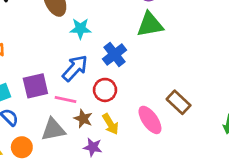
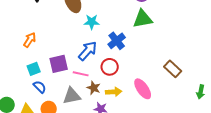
brown rectangle: (179, 102) -> (173, 69), moved
yellow arrow: (110, 124) -> (114, 92), turned -63

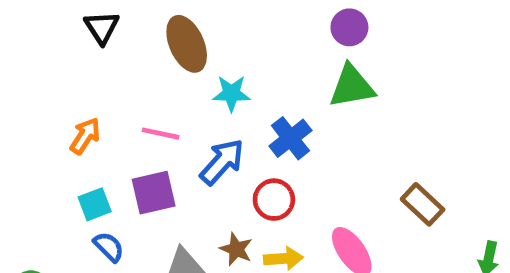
pink line: (81, 74) -> (161, 134), moved

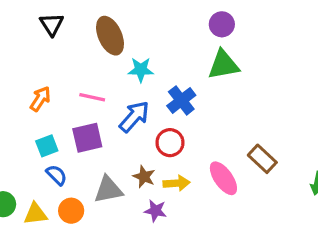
brown rectangle: (423, 204) -> (262, 159), moved

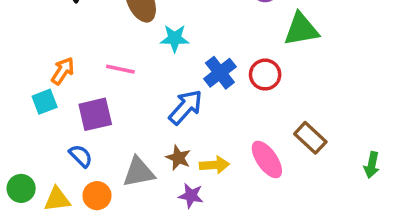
green triangle: (223, 65) -> (301, 29), moved
blue arrow: (134, 117) -> (186, 107), moved
purple square: (87, 138) -> (95, 114), moved
red circle: (170, 143) -> (265, 75), moved
cyan square: (47, 146) -> (45, 102), moved

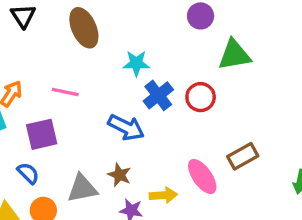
cyan star: (175, 38) -> (136, 63), moved
blue arrow: (186, 107) -> (126, 128), turned 75
brown rectangle: (310, 138) -> (243, 156), turned -72
yellow arrow: (214, 165) -> (163, 195), moved

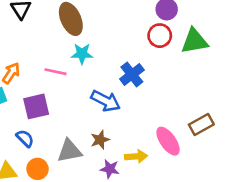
cyan star: (136, 63) -> (82, 54), moved
red circle: (201, 97) -> (160, 36), moved
brown star: (119, 175) -> (100, 140), turned 30

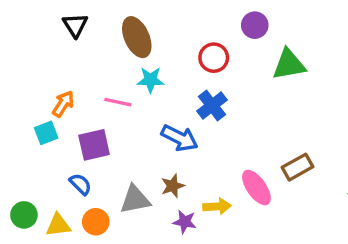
red circle: (160, 36) -> (214, 58), moved

